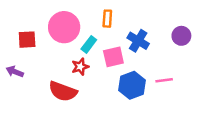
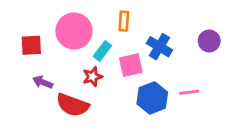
purple arrow: (15, 72) -> (43, 82), moved

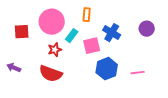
red star: (92, 77) -> (55, 50), moved
purple arrow: (43, 82) -> (14, 68), moved
pink line: (189, 92) -> (138, 73), moved

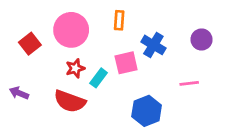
red square: (22, 32) -> (30, 44), turned -35
cyan rectangle: (72, 36) -> (99, 78), moved
blue hexagon: (107, 69) -> (147, 111), moved
pink line: (138, 73) -> (189, 83), moved

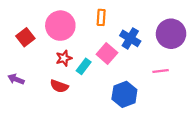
purple circle: (202, 39) -> (171, 34), size x1.6
pink square: (126, 63) -> (107, 54), turned -36
red semicircle: (70, 101) -> (59, 86), size x0.7

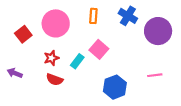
blue cross: (130, 38) -> (128, 16), moved
red star: (64, 58) -> (51, 58), moved
pink line: (161, 71) -> (155, 75), moved

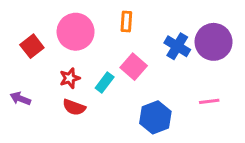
blue cross: (128, 16) -> (177, 46), moved

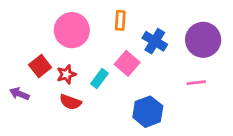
red square: (32, 46) -> (40, 66), moved
blue cross: (177, 46) -> (155, 41), moved
pink line: (209, 101) -> (196, 83), moved

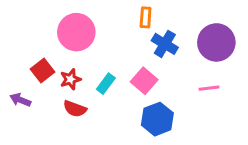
orange rectangle: (120, 20) -> (146, 17), moved
pink square: (127, 63) -> (144, 81), moved

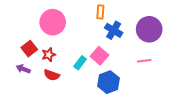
cyan rectangle: (106, 84) -> (80, 63), moved
purple arrow: (20, 100) -> (23, 69), moved

